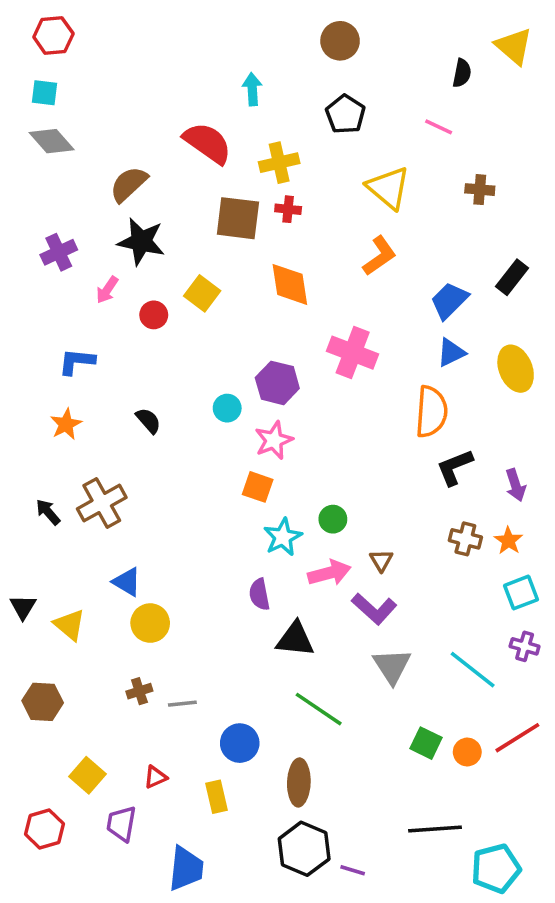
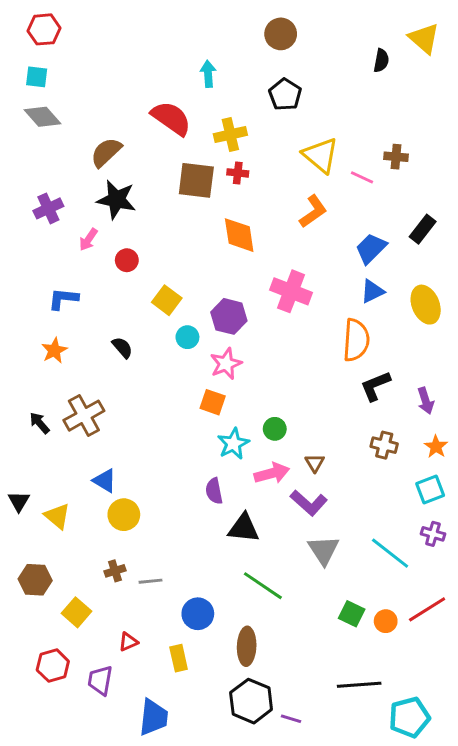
pink line: (439, 127) -> (362, 177), moved
yellow square: (202, 293) -> (167, 300), moved
orange star: (508, 541) -> (436, 447), moved
yellow square: (87, 775) -> (77, 612), moved
red hexagon: (44, 829) -> (53, 666), moved

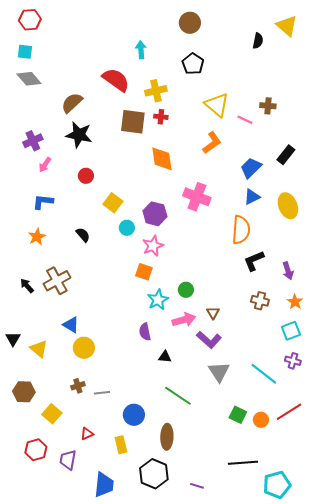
pink arrow: (88, 240) -> (45, 165), moved
black triangle: (244, 528) -> (165, 357), size x0.6
black hexagon: (251, 701) -> (154, 474), moved

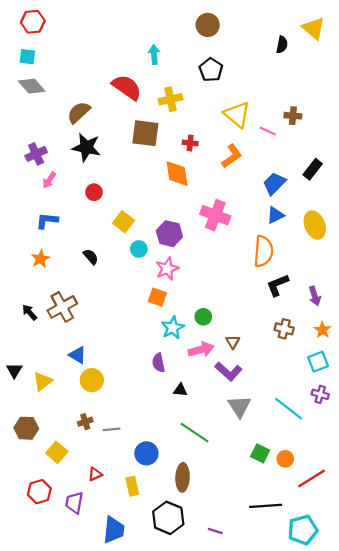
red cross: (161, 117) -> (190, 143), moved
yellow triangle: (39, 349) -> (43, 381), turned 42
red line: (289, 412) -> (311, 479), moved

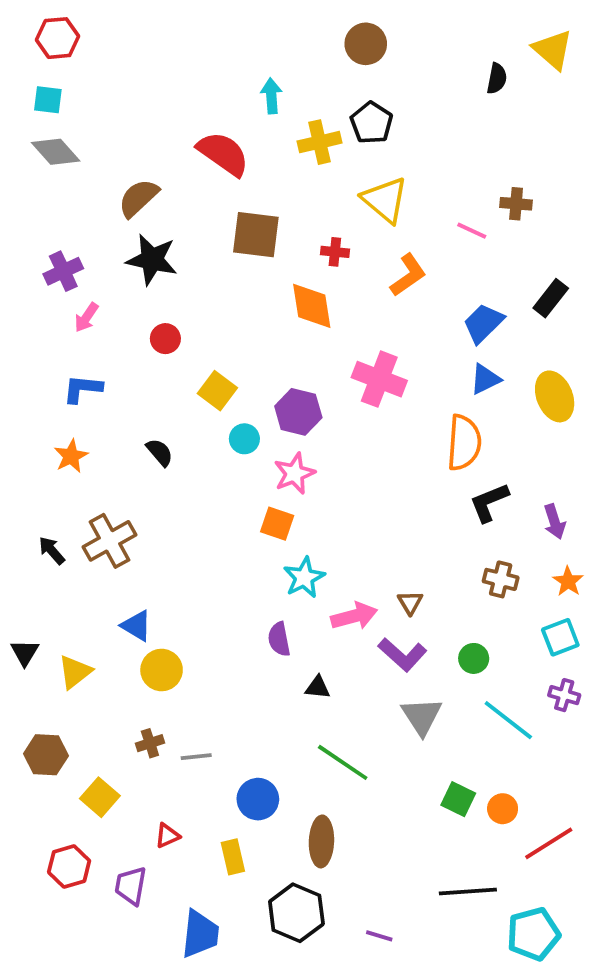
yellow cross: (170, 99) -> (320, 142), moved
yellow triangle: (237, 115) -> (385, 200), moved
green circle: (203, 317) -> (474, 658), moved

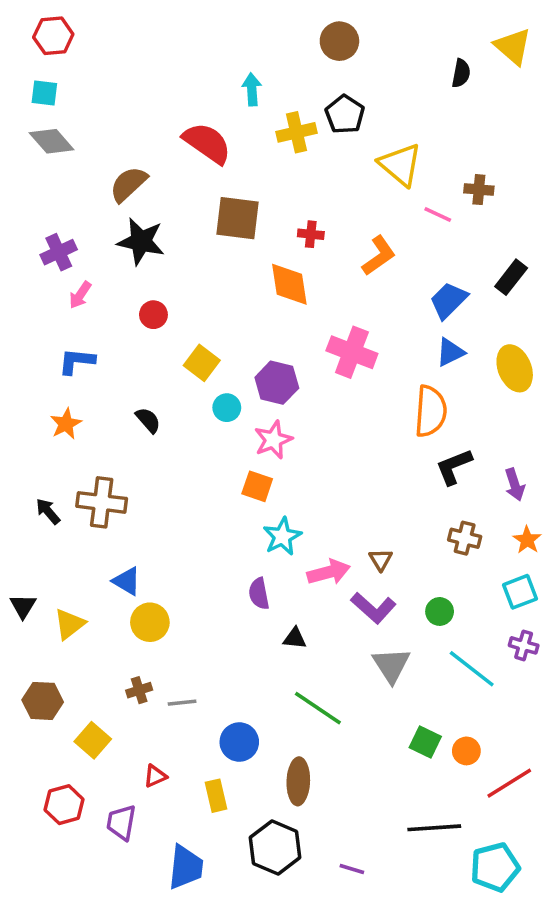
yellow triangle: (385, 200) -> (400, 164), moved
brown cross: (110, 541) -> (102, 502), turned 36

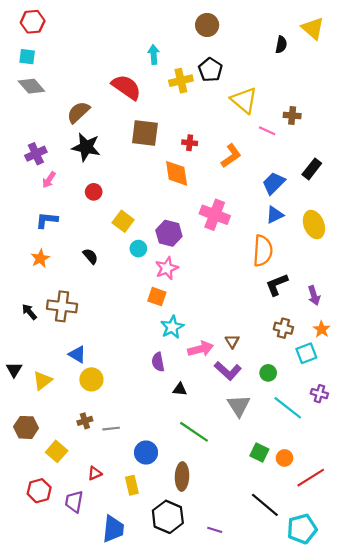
cyan square: (520, 592) -> (306, 353), moved
black line: (434, 828) -> (265, 505), turned 44

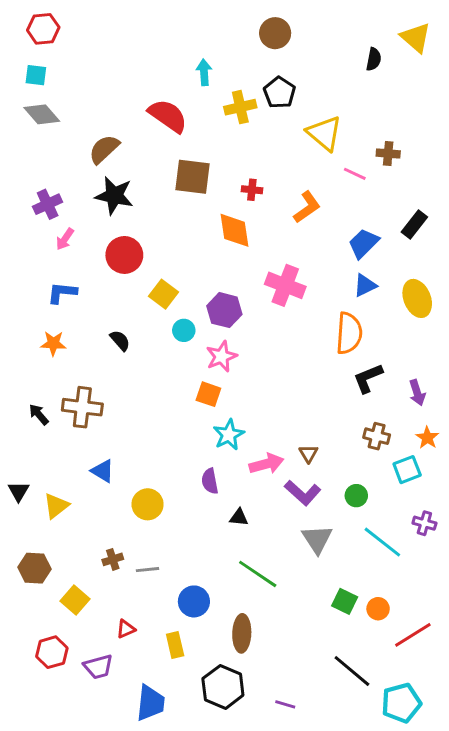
red circle: (94, 192) -> (124, 255), size x1.6
orange star: (40, 258) -> (53, 343), turned 30
yellow circle: (91, 379) -> (148, 504), moved
purple trapezoid: (74, 502) -> (98, 667), turned -115

